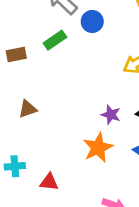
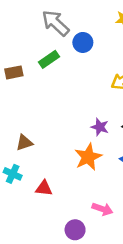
brown triangle: (28, 109) -> (24, 143), moved
cyan cross: (15, 166) -> (13, 174), turned 30

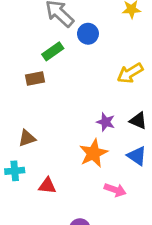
brown rectangle: (14, 72) -> (35, 79), moved
cyan cross: (13, 174) -> (15, 171), turned -30
pink arrow: (102, 209) -> (115, 190), moved

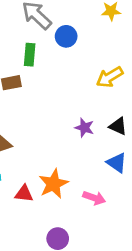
green rectangle: (53, 51) -> (30, 55), turned -50
orange star: (93, 153) -> (53, 184), moved

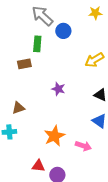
purple star: (84, 128) -> (58, 89), moved
red triangle: (24, 194) -> (38, 166), moved

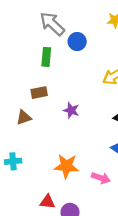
brown rectangle: (24, 64) -> (39, 93), moved
brown triangle: (18, 108) -> (24, 117), moved
orange star: (54, 136) -> (66, 166), turned 30

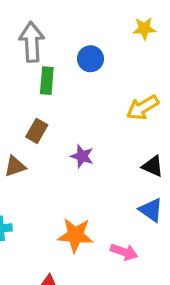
gray arrow: (52, 24) -> (32, 42), moved, turned 44
brown rectangle: (39, 93) -> (37, 131), turned -49

